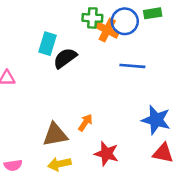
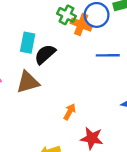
green cross: (92, 18) -> (66, 15), turned 30
brown triangle: (55, 135) -> (28, 82), moved

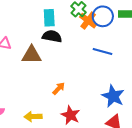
cyan rectangle: (28, 43) -> (49, 18), moved, turned -30
black semicircle: (45, 54) -> (52, 36), turned 36

